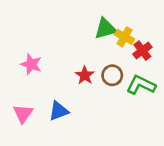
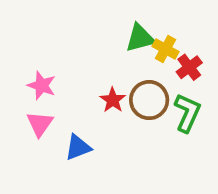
brown circle: (112, 75) -> (149, 100), size x1.4
green L-shape: (141, 85) -> (187, 113), turned 88
pink triangle: (23, 114) -> (40, 124), moved

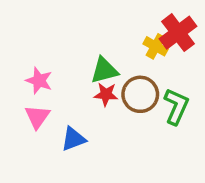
green triangle: (140, 38) -> (104, 70), moved
red cross: (189, 67) -> (178, 33), moved, size x1.5
red star: (113, 100) -> (106, 94), turned -30

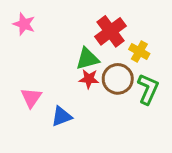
red cross: (178, 33) -> (111, 31), moved
yellow cross: (156, 46) -> (139, 52), moved
pink star: (39, 81) -> (24, 24), moved

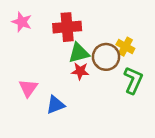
red cross: (111, 31) -> (67, 27), moved, turned 32
brown circle: (118, 79) -> (106, 57), moved

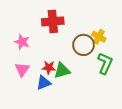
pink star: (22, 22) -> (22, 42), moved
green triangle: (79, 53) -> (62, 71), moved
red star: (80, 71) -> (49, 67), moved

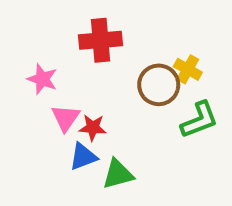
green L-shape: (105, 63) -> (199, 120), turned 45
pink triangle: (22, 70) -> (66, 118), moved
green triangle: (62, 71) -> (118, 174), moved

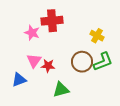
pink star: (42, 79) -> (32, 33), moved
brown circle: (159, 85) -> (82, 62), moved
blue triangle: (83, 157) -> (19, 80), moved

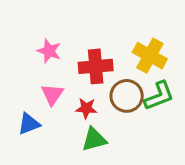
red cross: (52, 21) -> (96, 66), moved
yellow cross: (97, 36) -> (150, 56), size x1.5
red star: (48, 66) -> (86, 108), moved

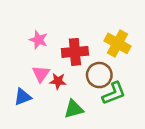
green L-shape: (159, 96) -> (114, 93), moved
red star: (86, 108) -> (58, 81), moved

